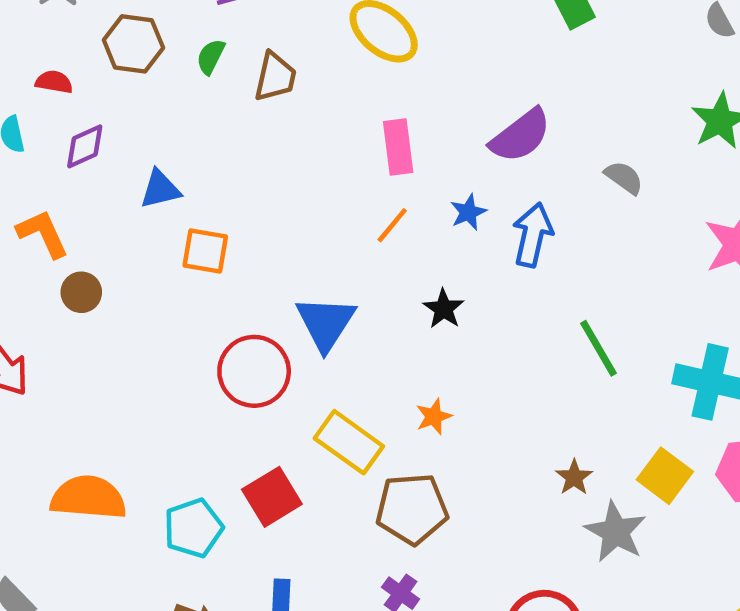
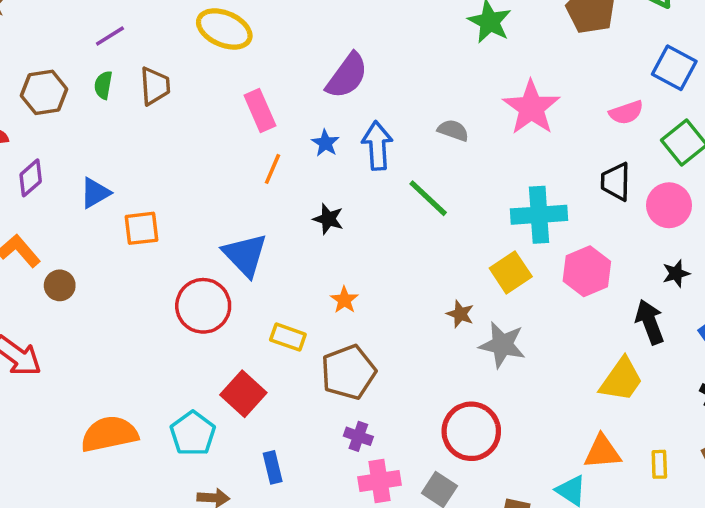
gray semicircle: (624, 178) -> (453, 130), moved
green line: (599, 348) -> (428, 198), moved
yellow rectangle: (349, 442) -> (288, 337), size x0.7
yellow square: (665, 476) -> (511, 272), moved, turned 36

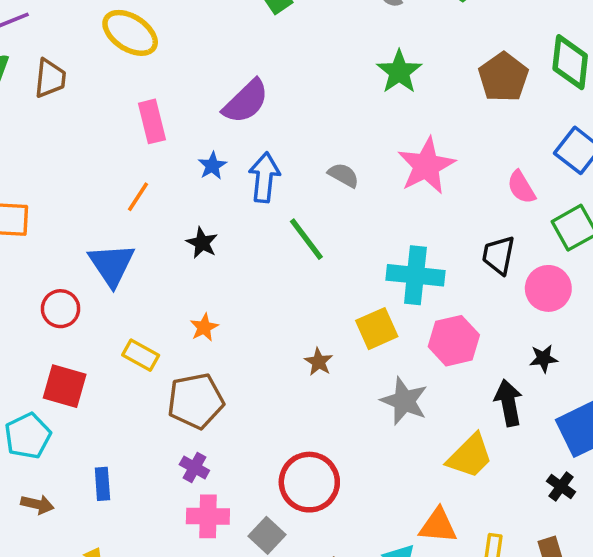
pink semicircle: (626, 112) -> (521, 187), turned 68
orange line: (273, 169) -> (138, 197), moved
red circle: (203, 306) -> (61, 309), size x0.7
gray star: (502, 345) -> (404, 401), moved
red square: (243, 394) -> (65, 386), moved, turned -36

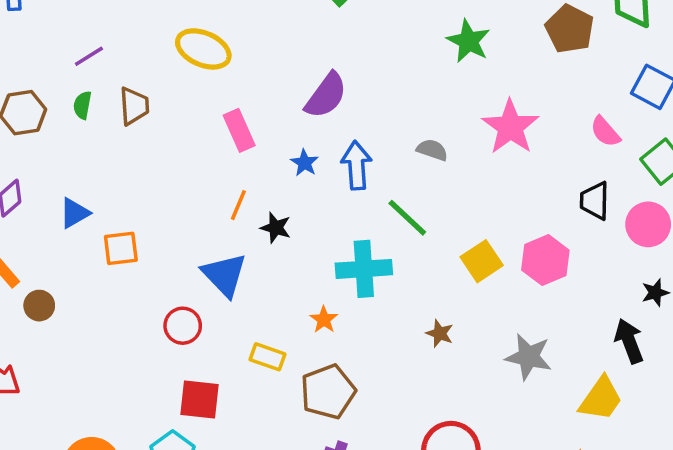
black star: (202, 243) -> (276, 228), moved
cyan cross: (415, 275) -> (364, 269), moved
yellow square: (377, 329) -> (482, 261), moved
pink hexagon: (454, 341) -> (545, 260), moved

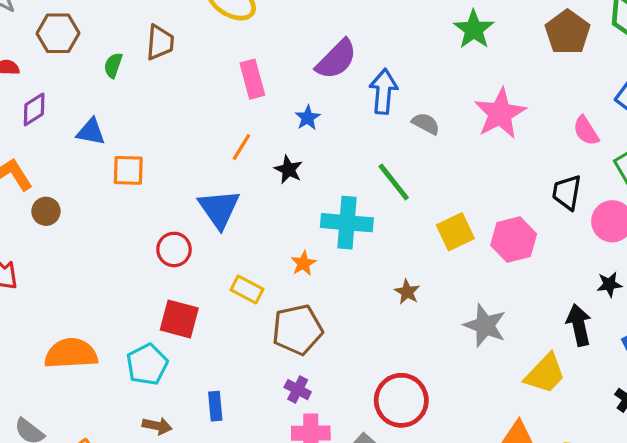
green semicircle: (82, 105) -> (113, 65), moved
blue arrow: (356, 165) -> (383, 91), moved
blue triangle: (74, 213) -> (91, 132), turned 32
black star: (276, 228) -> (288, 170), moved

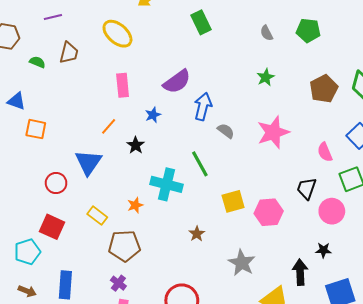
green star: (474, 29) -> (266, 77), size x0.7
green semicircle: (113, 65) -> (37, 62), turned 84
blue rectangle: (215, 406) -> (65, 285), size x1.5

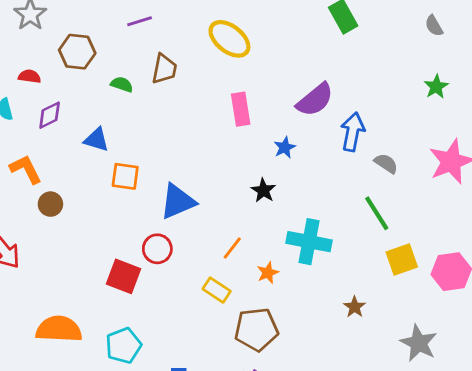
orange line: (109, 126) -> (232, 248), moved
blue triangle: (88, 162) -> (178, 201), moved, turned 36
green line: (200, 164) -> (377, 213), moved
red square: (52, 227) -> (123, 276), moved

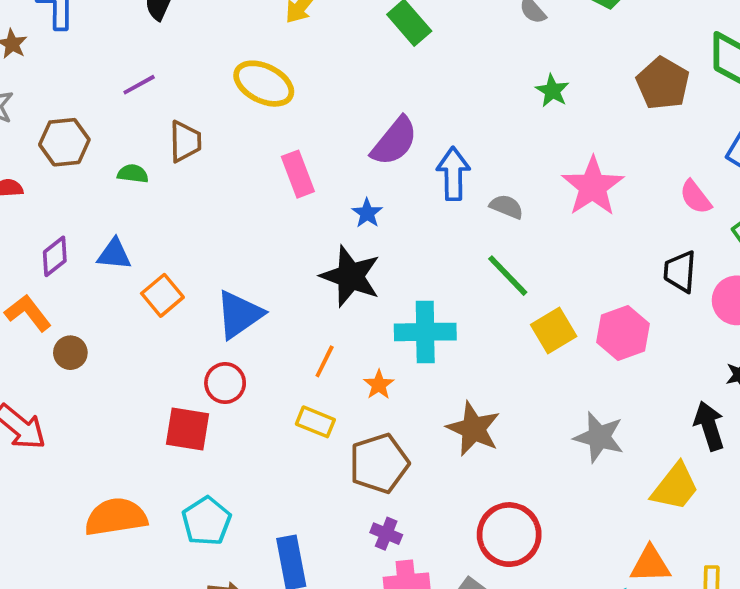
purple diamond: (50, 115) -> (55, 256), moved
orange square: (125, 176) -> (162, 295), turned -36
black star: (263, 190) -> (350, 276), size x1.8
brown star: (355, 307) -> (473, 429), moved, size x1.8

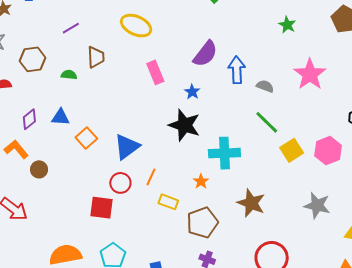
orange line: (325, 361) -> (151, 177), moved

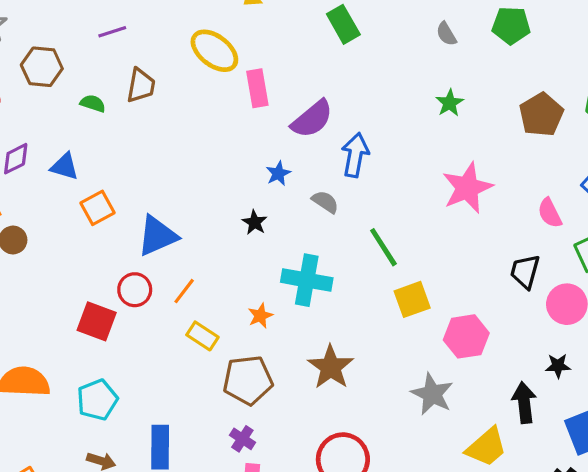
pink rectangle: (155, 72) -> (257, 88), moved
gray semicircle: (265, 86) -> (325, 202), moved
black star: (184, 125) -> (255, 222), size x0.5
pink hexagon: (328, 151) -> (466, 336), moved

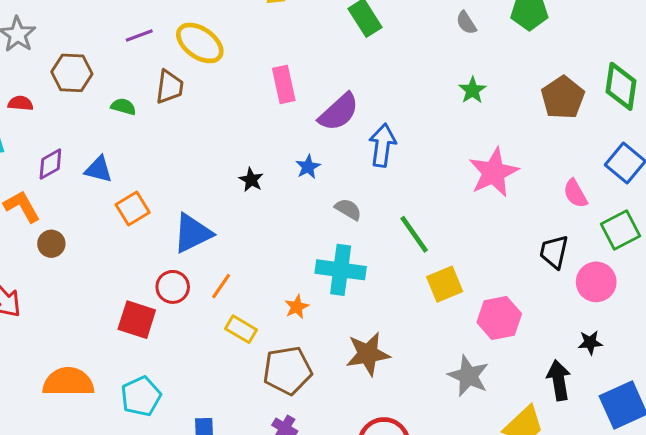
yellow ellipse: (214, 51) -> (200, 43), moved
gray semicircle: (325, 202) -> (348, 209), moved
black star: (255, 222) -> (251, 180), moved
brown star: (331, 367) -> (368, 354), turned 30

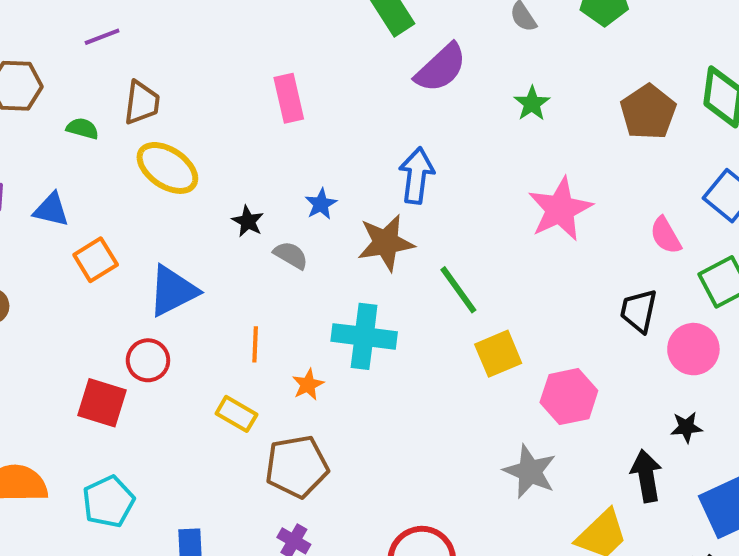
yellow ellipse: (200, 43) -> (167, 168), moved
purple semicircle: (339, 112) -> (441, 68), moved
gray semicircle: (348, 209) -> (291, 255), moved
orange line: (221, 286) -> (255, 344), moved, turned -32
brown star: (368, 354) -> (386, 243), moved

